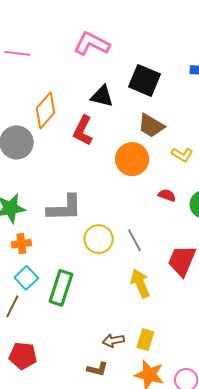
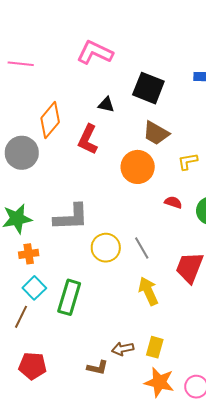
black triangle: (102, 96) -> (106, 105), size x0.7
yellow L-shape: (182, 155) -> (188, 161), turned 140
brown L-shape: (97, 369) -> (97, 368), moved

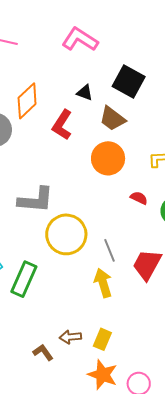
brown trapezoid: (156, 133) -> (112, 119), moved
yellow circle: (106, 248) -> (66, 234), size x1.4
gray line: (142, 248) -> (110, 250), moved
brown L-shape: (97, 368) -> (43, 352), turned -145

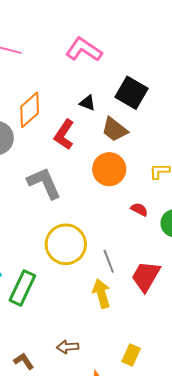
gray L-shape: (36, 200) -> (44, 183), moved, turned -120
yellow rectangle: (102, 339) -> (131, 355), moved
brown L-shape: (43, 352) -> (24, 361), moved

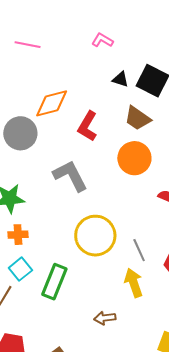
pink L-shape: (84, 50) -> (102, 40), size x0.6
black triangle: (87, 103) -> (120, 79), moved
orange diamond: (30, 110) -> (52, 103), turned 30
brown arrow: (68, 347) -> (105, 318), moved

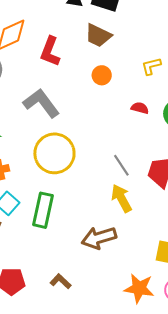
orange circle: (134, 158) -> (102, 75), size x0.6
yellow circle: (95, 236) -> (54, 153), moved
brown arrow: (105, 318) -> (99, 238), size x1.6

